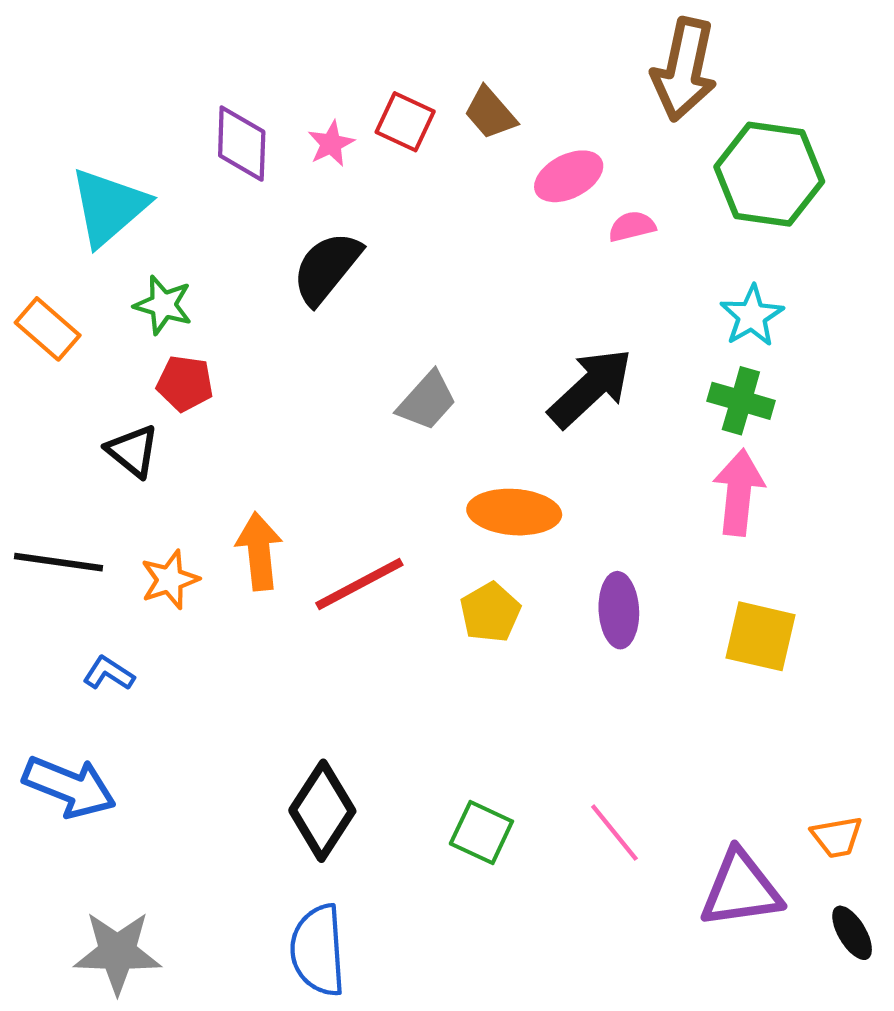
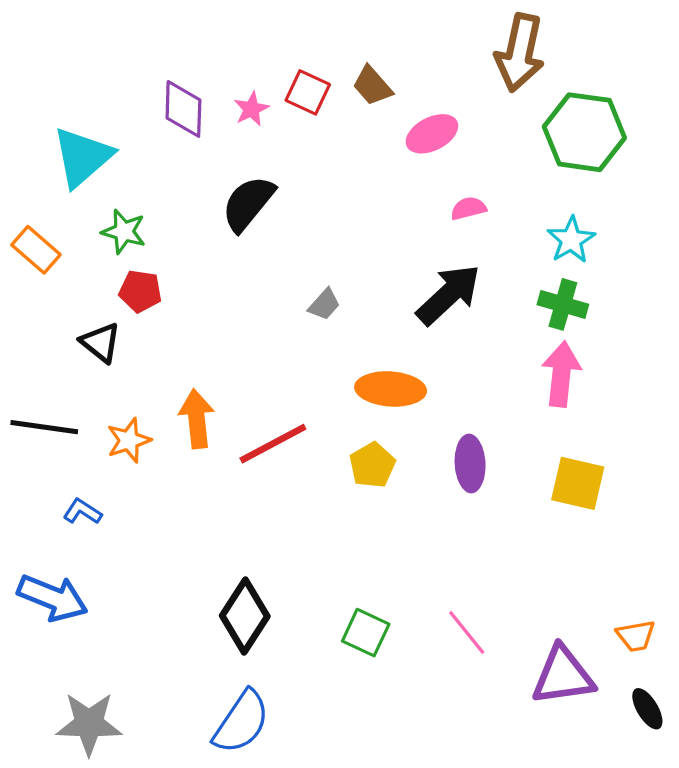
pink semicircle: (632, 226) -> (468, 208), moved
gray trapezoid: (427, 401) -> (324, 304), size x0.7
blue semicircle: (318, 950) -> (241, 722), turned -142

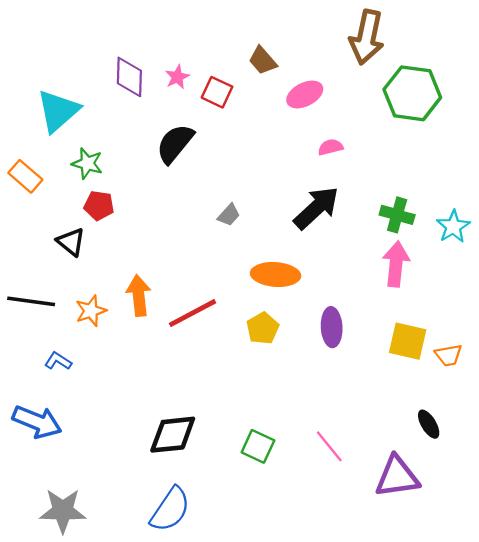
red square: (308, 92) -> (217, 92), moved
cyan star: (571, 240) -> (453, 227), moved
black diamond: (245, 616) -> (173, 435), turned 51
orange trapezoid: (636, 636) -> (449, 355), moved
black ellipse: (647, 709) -> (429, 424), moved

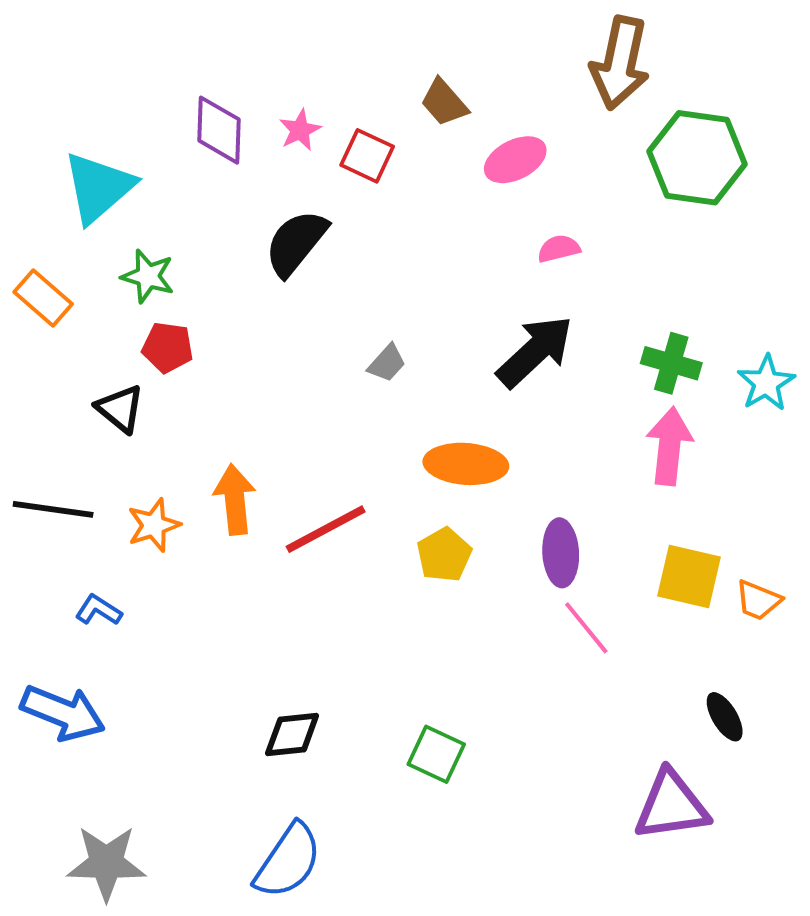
orange trapezoid: (449, 355) -> (758, 600), turned 32
black diamond: (173, 435) -> (292, 735), size x0.7
pink line: (329, 446) -> (586, 628), moved

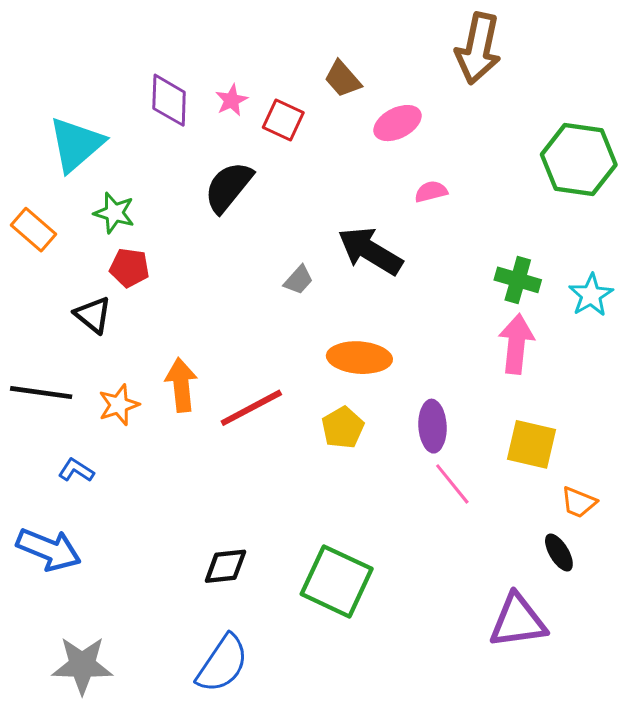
green hexagon: (697, 158) -> (579, 160), moved
black arrow: (535, 351) -> (370, 251), moved, turned -106
orange trapezoid: (758, 600) -> (579, 502), moved
green square: (436, 754) -> (337, 581), size x1.6

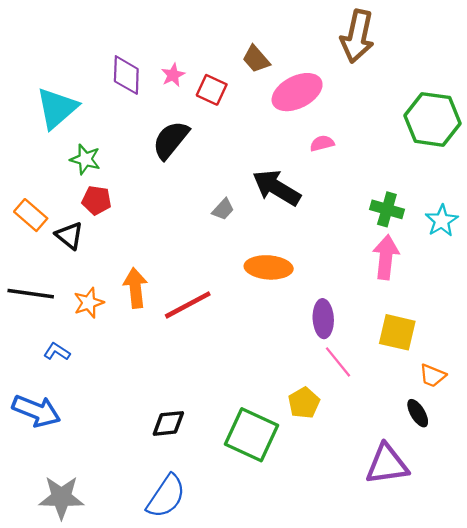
pink ellipse: (397, 123) -> (297, 92), size x1.4
orange rectangle: (34, 230) -> (31, 215), moved
yellow pentagon: (343, 428) -> (304, 403), moved

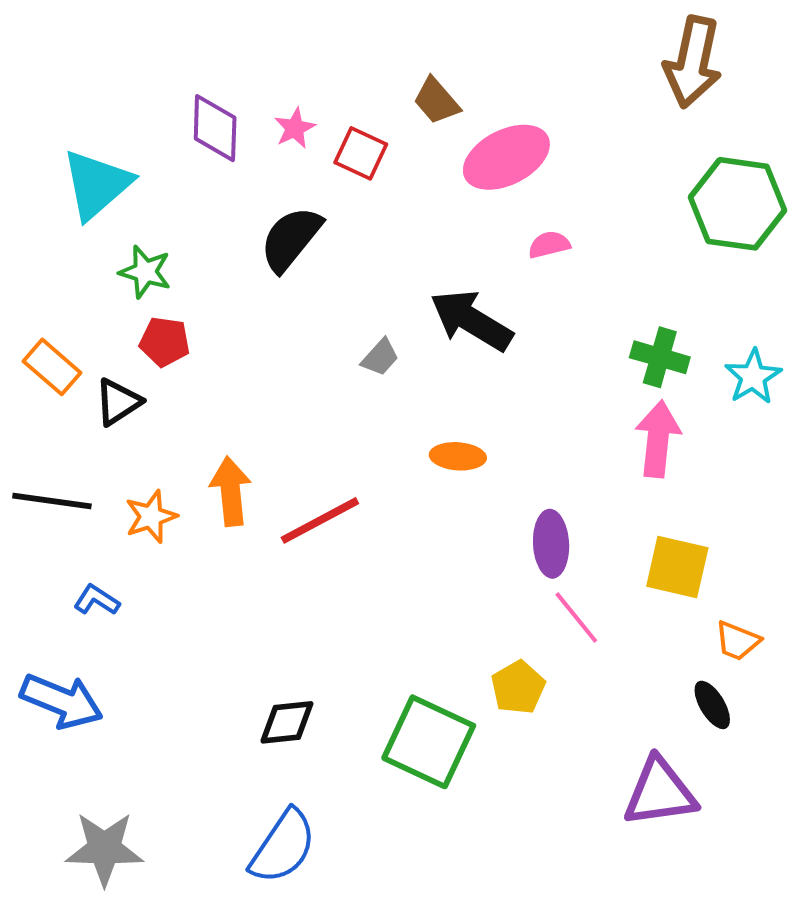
brown arrow: (357, 36) -> (693, 62), moved
black triangle: (69, 236) -> (118, 402), turned 48
orange ellipse: (269, 267) -> (458, 456), size x0.7

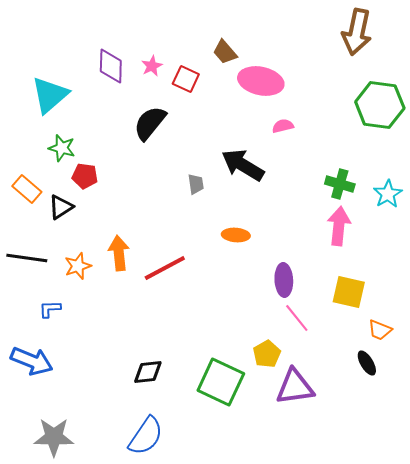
pink ellipse: (506, 157) -> (261, 81), turned 39
green star: (145, 272) -> (62, 148), moved
gray trapezoid: (380, 357) -> (196, 184), turned -50
blue L-shape: (97, 600) -> (50, 309), turned -35
purple triangle: (660, 792) -> (295, 387), moved

